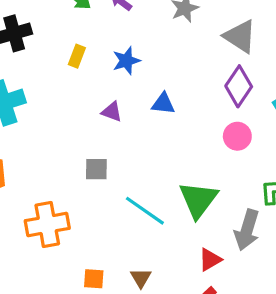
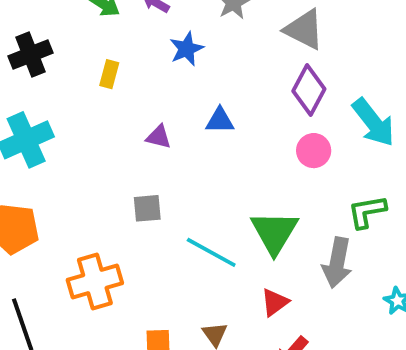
blue star: (126, 61) -> (186, 49), moved
red triangle: (210, 260) -> (275, 302), moved

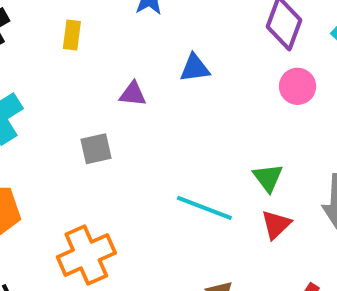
gray square: (147, 208) -> (96, 149), moved
green triangle: (274, 232) -> (268, 178), size x0.6
red triangle: (275, 302) -> (276, 225), moved

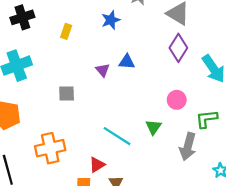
pink circle: (298, 86) -> (177, 100), moved
purple triangle: (133, 94) -> (103, 70), moved, turned 32
red triangle: (276, 225) -> (97, 165), moved

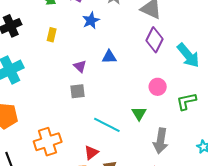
purple triangle: (103, 70) -> (80, 66), moved
gray square: (67, 94) -> (77, 91), moved
gray arrow: (188, 147) -> (161, 141), moved

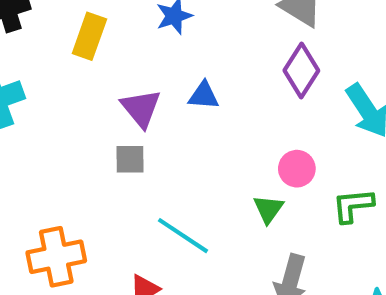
yellow rectangle: (52, 35) -> (89, 36), size x1.5
purple triangle: (80, 66) -> (141, 108), size x1.5
green triangle: (139, 113) -> (268, 209), moved

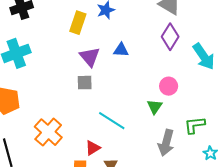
yellow rectangle: (89, 36) -> (78, 23), moved
green L-shape: (353, 205) -> (195, 125), moved
orange cross: (56, 257) -> (48, 132), turned -36

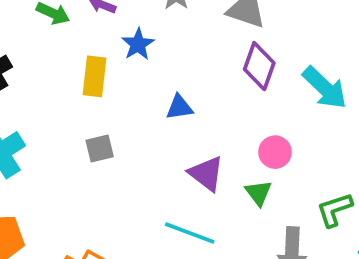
purple triangle: (90, 57) -> (206, 174), moved
gray square: (85, 83) -> (100, 149), moved

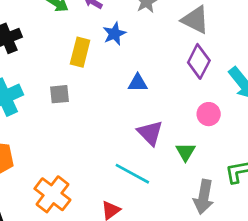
gray square: (100, 149) -> (60, 94), moved
pink circle: (275, 152) -> (209, 114), moved

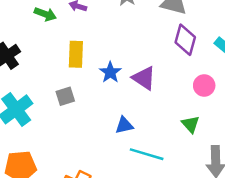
blue star: (114, 34) -> (110, 72), moved
blue triangle: (138, 83) -> (124, 125), moved
purple triangle: (150, 133) -> (144, 78), moved

